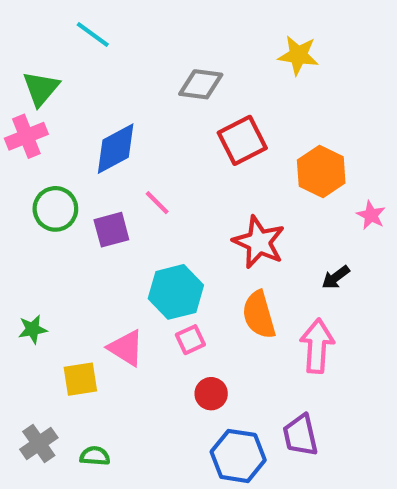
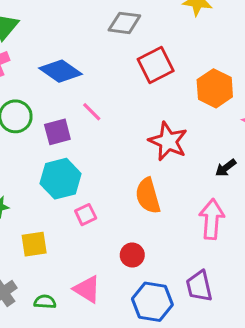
blue diamond: (116, 149) -> (61, 71), turned 63
cyan hexagon: (176, 292) -> (61, 179), moved
orange semicircle: (259, 315) -> (148, 196), moved
pink square: (190, 340) -> (86, 215), moved
pink triangle: (126, 348) -> (87, 289), moved

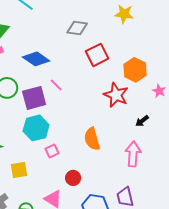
purple square: (57, 132) -> (34, 98), size x1.4
red star: (168, 141) -> (116, 95), moved
red circle: (132, 255) -> (73, 178), moved

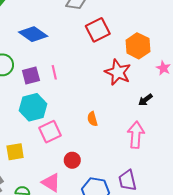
pink line: (56, 85) -> (54, 72), moved, turned 32
purple square: (34, 98) -> (31, 75), size x0.7
orange semicircle: (92, 139) -> (92, 119), size x0.6
pink square: (52, 151) -> (50, 132), size x1.5

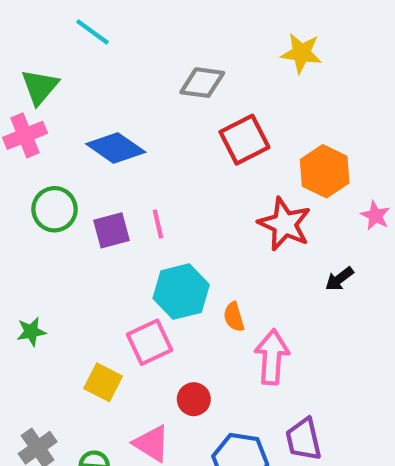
cyan hexagon: (33, 107) -> (181, 292), moved
pink arrow: (136, 135) -> (272, 357), moved
yellow square: (15, 152) -> (103, 382), moved, turned 36

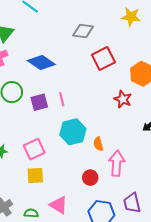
red star: (285, 224) -> (123, 99), size x0.7
pink square: (149, 342) -> (34, 149), moved
yellow square: (103, 382) -> (35, 176), turned -30
red circle: (194, 399) -> (90, 178), moved

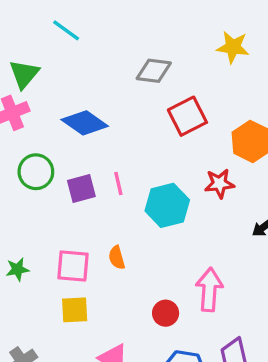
red star: (123, 99) -> (219, 184), turned -30
cyan hexagon: (73, 132) -> (167, 205), moved
orange semicircle: (98, 144) -> (117, 258), moved
pink square: (34, 149) -> (73, 266), turned 30

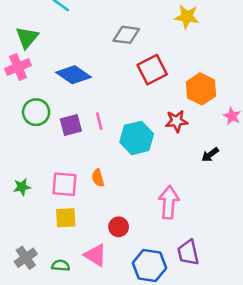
red circle: (166, 313) -> (119, 227), moved

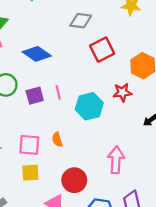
red circle: (119, 227) -> (74, 180), size x1.5

